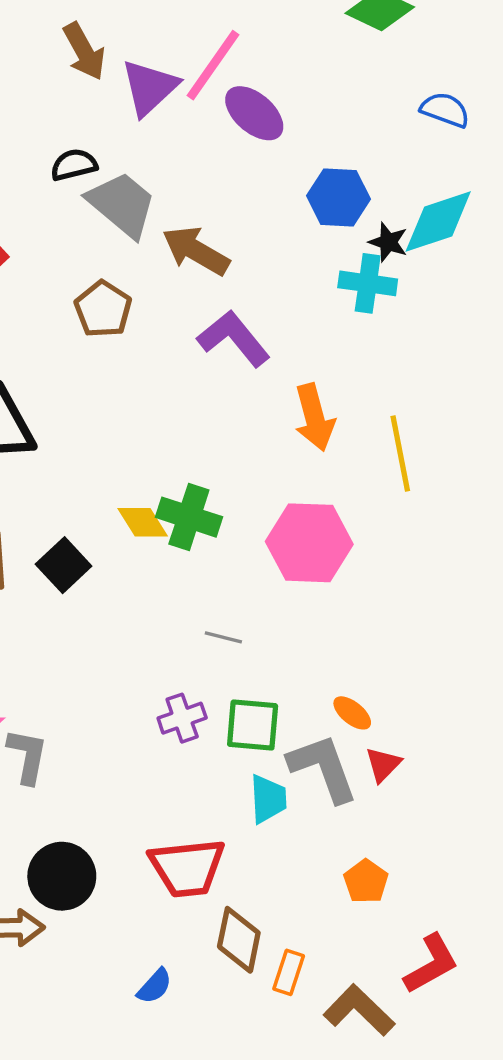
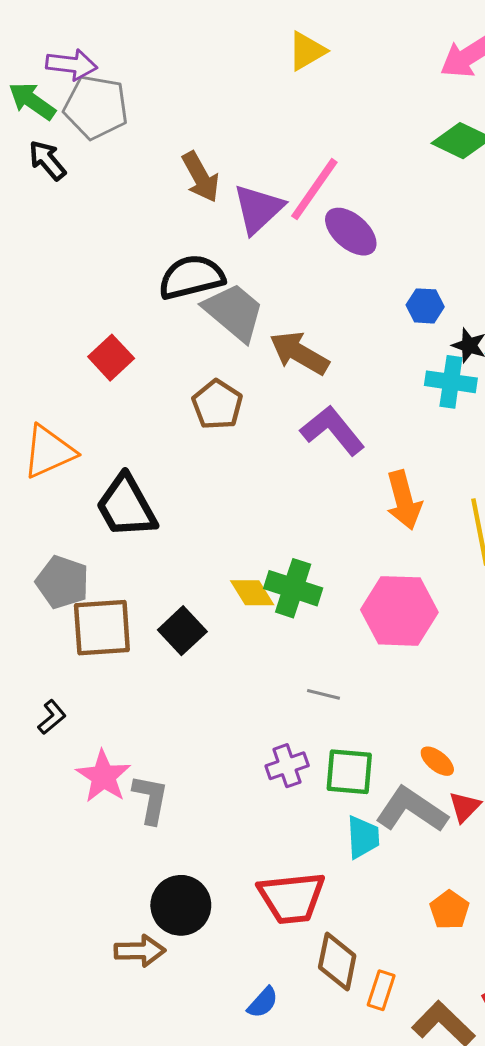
black semicircle: (74, 165) -> (191, 277), size x1.6
blue hexagon: (338, 197) -> (425, 306), size x0.7
gray L-shape: (323, 768) -> (411, 810), turned -36

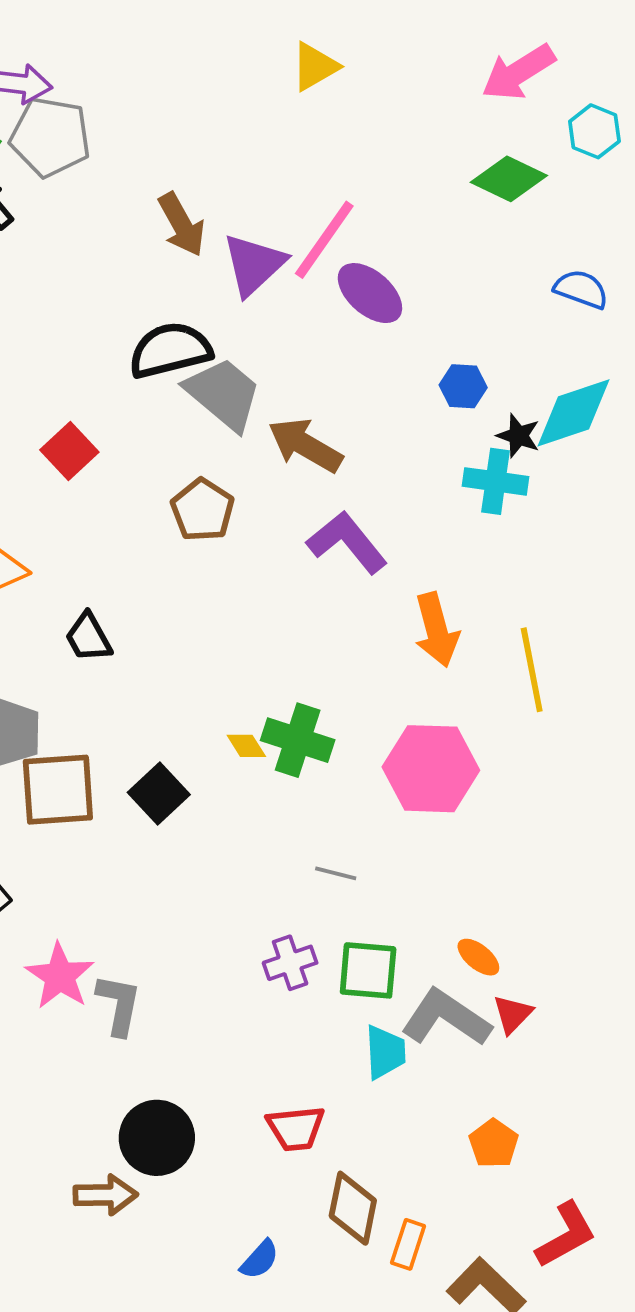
black trapezoid: (126, 506) -> (88, 637), size x0.6
yellow diamond: (252, 593) -> (246, 746), size x0.7
red trapezoid: (292, 898) -> (296, 1128), size x0.7

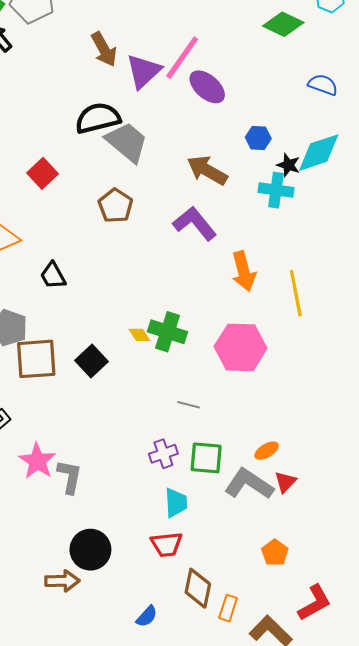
brown arrow: (305, 445) -> (207, 170), moved
orange ellipse: (478, 957) -> (267, 451), turned -70
cyan trapezoid: (385, 1052) -> (176, 503), moved

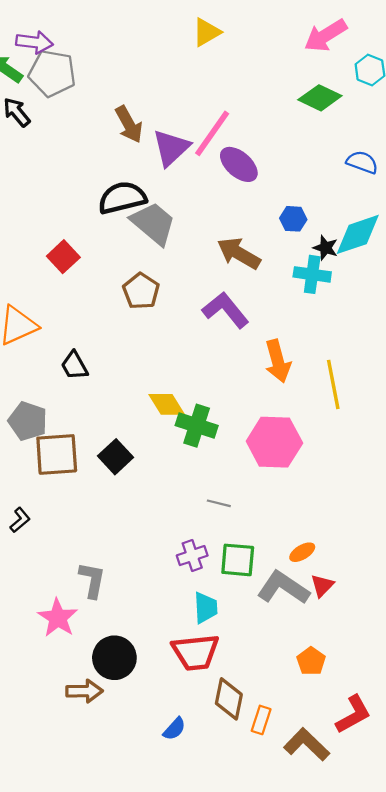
yellow diamond: (139, 335) -> (167, 404), moved, size x1.6
pink star: (37, 461) -> (58, 618), moved
red trapezoid: (167, 544) -> (196, 652), size x1.4

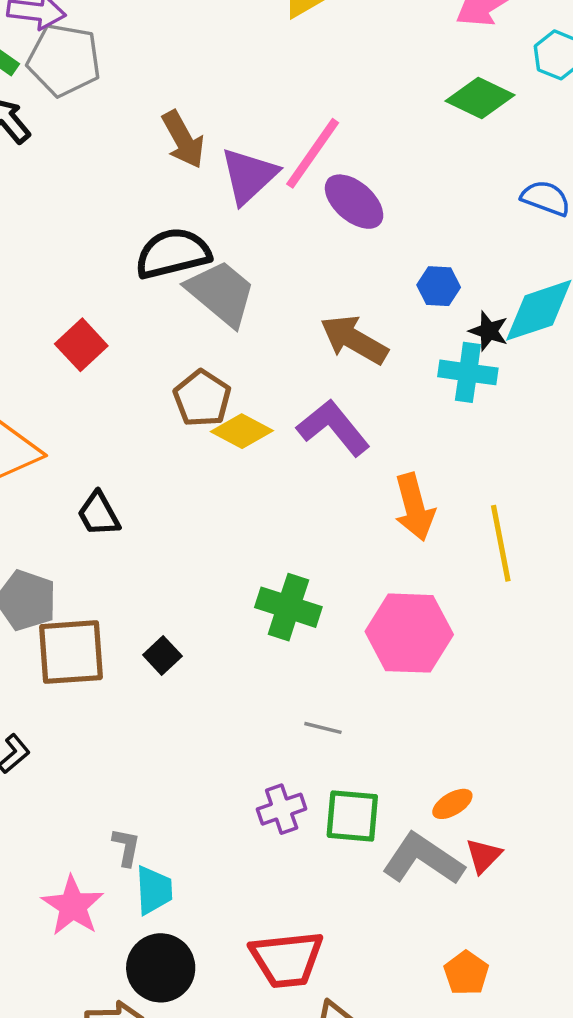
yellow diamond: (167, 404) -> (242, 431), moved, turned -30
black square: (116, 457) -> (162, 655), size x0.7
gray L-shape: (92, 580) -> (126, 847), size x0.7
cyan trapezoid: (206, 608) -> (154, 890), moved

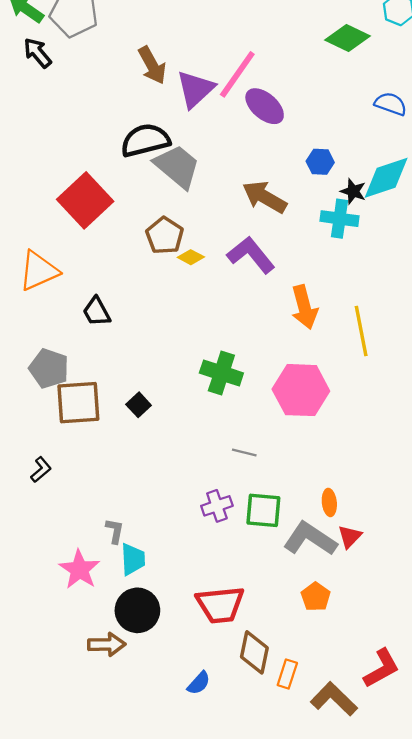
red square: (81, 345) -> (85, 200), size x1.6
yellow diamond: (242, 431) -> (191, 257), size x0.7
orange ellipse: (452, 804) -> (329, 502), turned -65
orange pentagon: (466, 973) -> (316, 597), moved

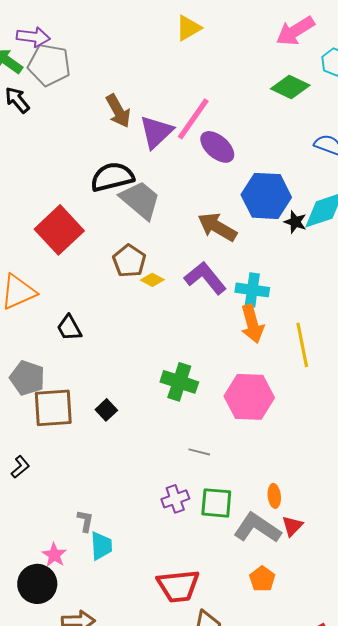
blue hexagon: (320, 162) -> (266, 196), size x2.0
cyan cross: (340, 219) -> (252, 290), moved
pink star: (79, 569) -> (54, 555), size x0.7
black circle: (137, 610) -> (37, 584), moved

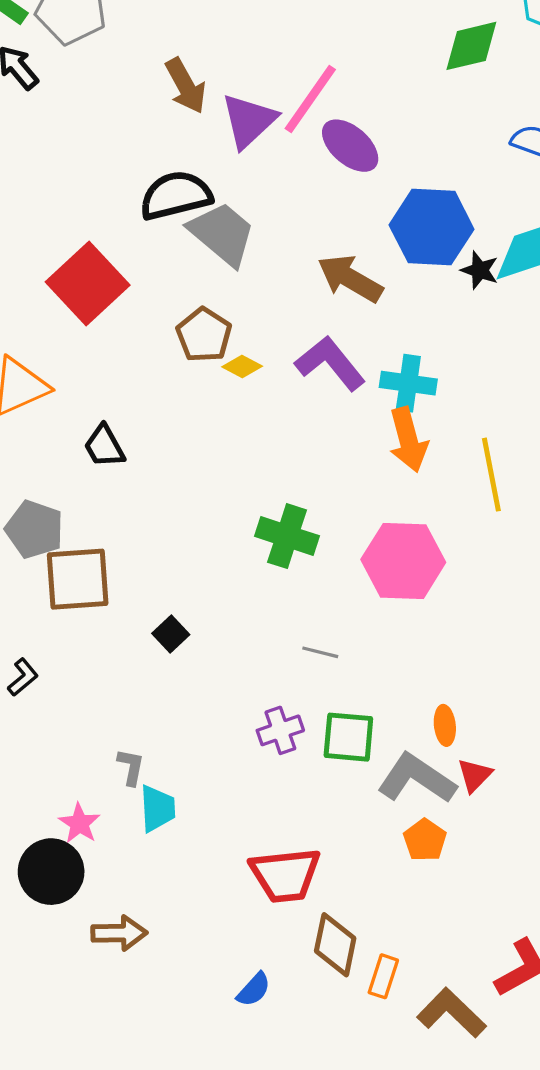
green diamond: (290, 87) -> (471, 46), turned -39
black square: (106, 410) -> (171, 634), moved
orange pentagon: (262, 579) -> (425, 840), moved

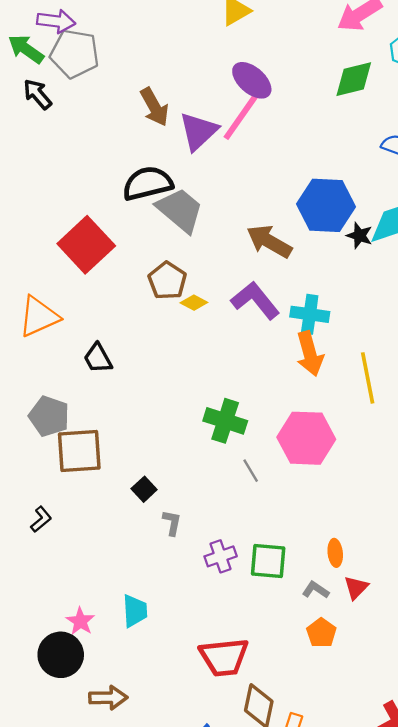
purple ellipse: (350, 146) -> (252, 80), moved
gray line: (320, 652) -> (251, 471), moved, turned 45
gray L-shape: (131, 767) -> (172, 523), moved
gray L-shape: (417, 779) -> (316, 590), size x0.5

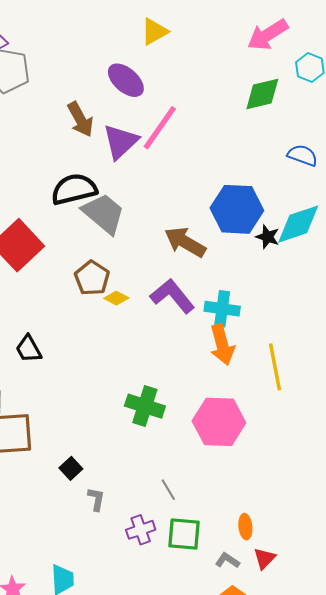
purple ellipse: (252, 80) -> (126, 80), moved
gray line: (251, 471) -> (168, 490), moved

